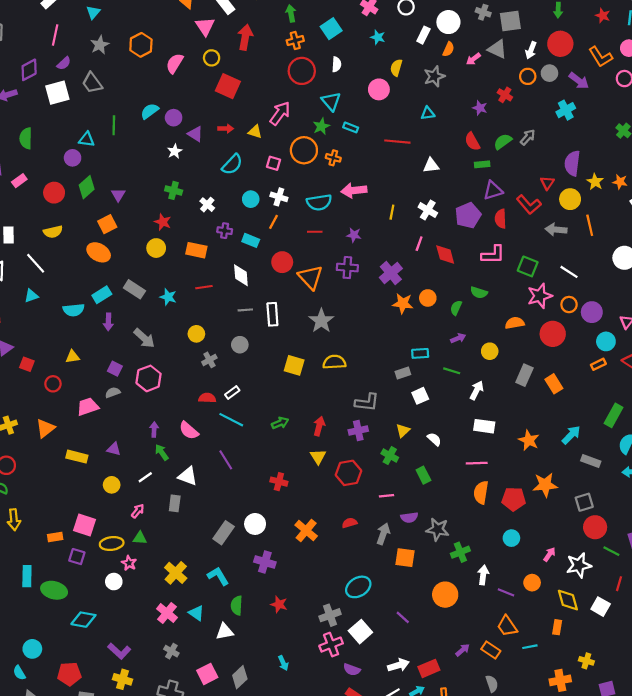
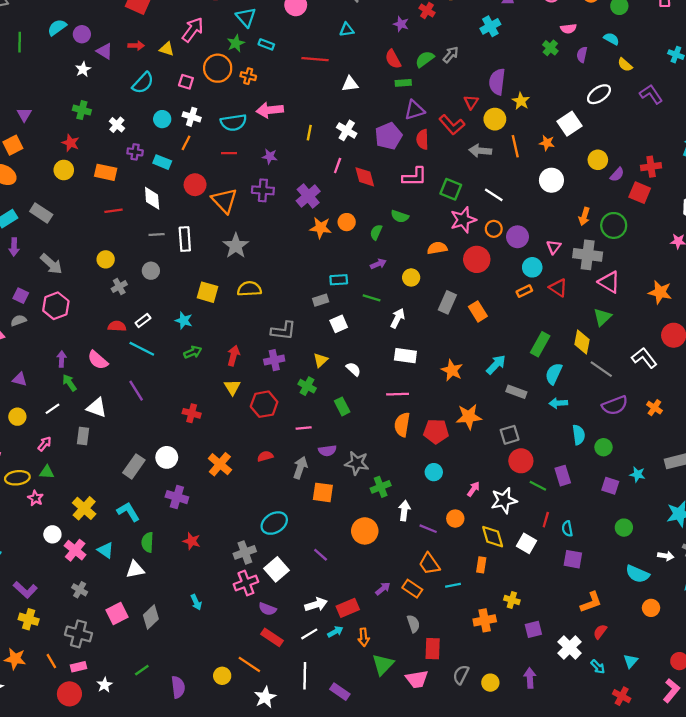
orange star: (620, 182) -> (547, 143), moved
cyan star: (168, 297) -> (184, 320), moved
white circle: (114, 582) -> (52, 534), moved

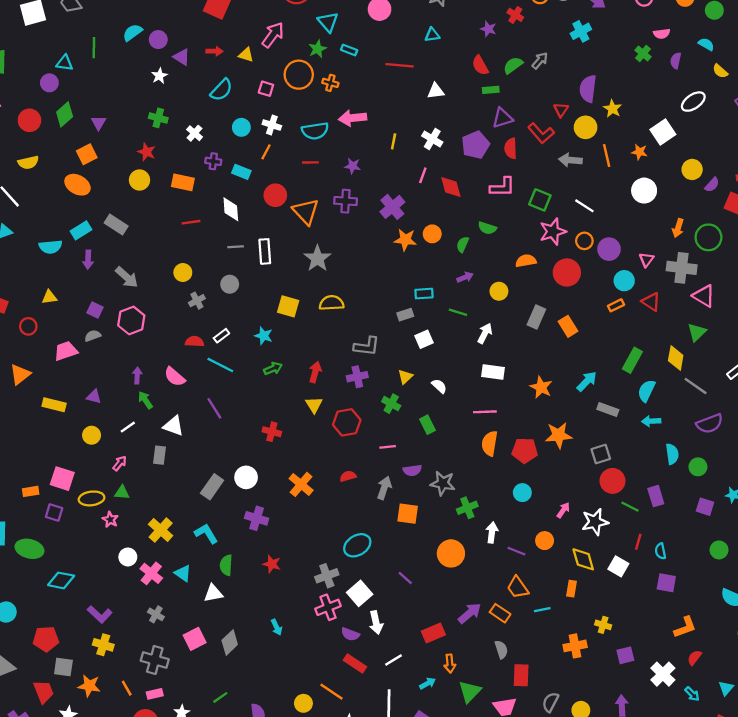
purple arrow: (383, 589) -> (470, 613), size x1.5
white arrow: (316, 604) -> (376, 623), moved, turned 95
cyan arrow: (335, 632) -> (428, 683), moved

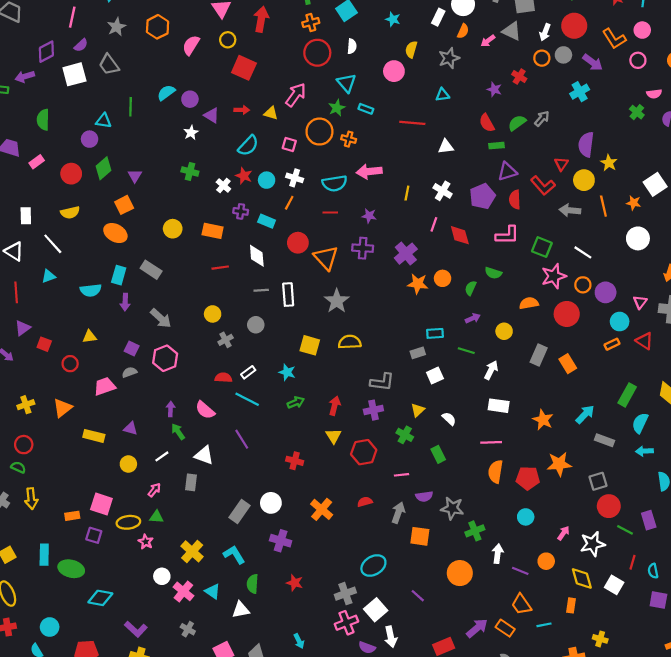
red star: (147, 152) -> (244, 176), moved
cyan rectangle: (81, 230) -> (119, 275), turned -42

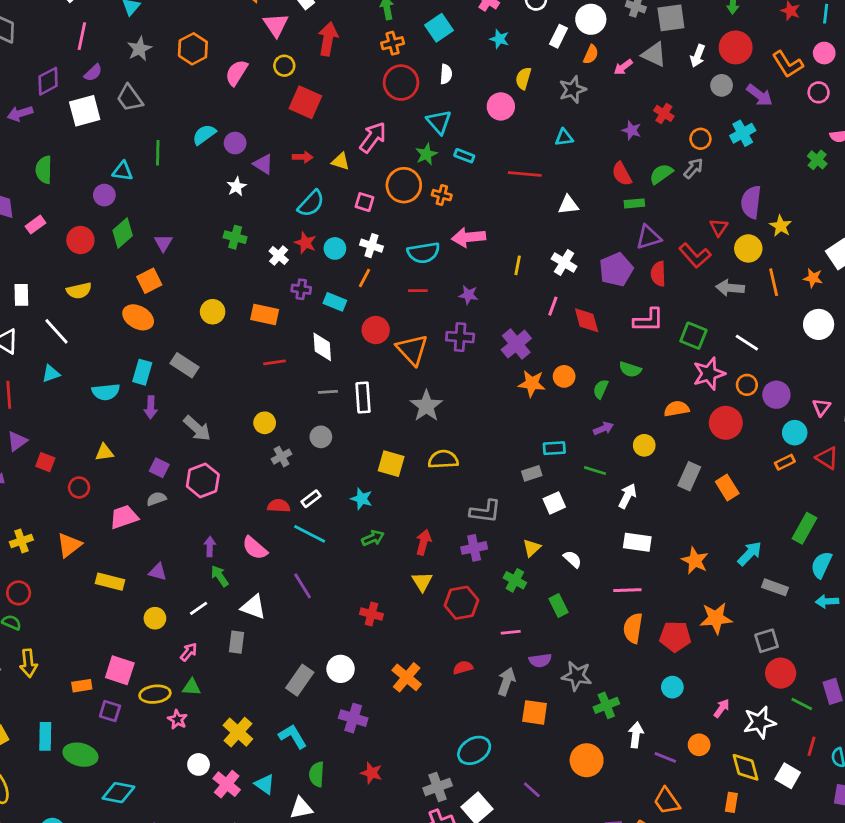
orange circle: (542, 58) -> (700, 139), moved

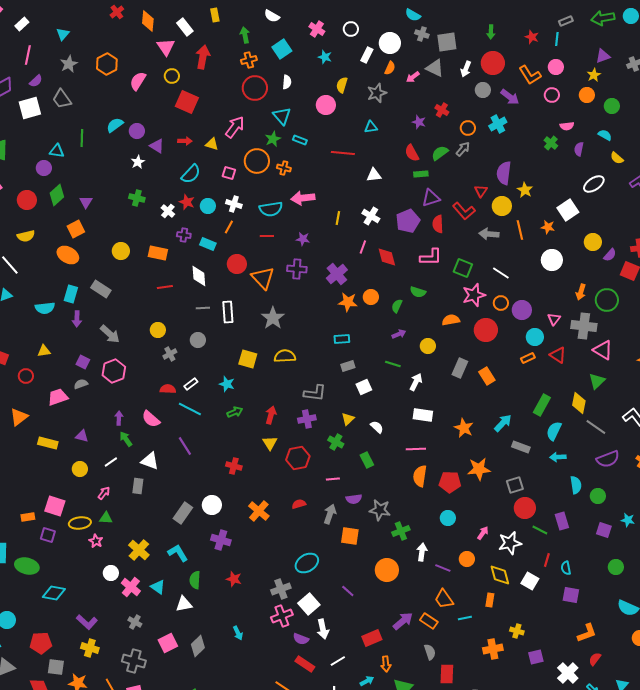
cyan rectangle: (554, 448) -> (342, 339), moved

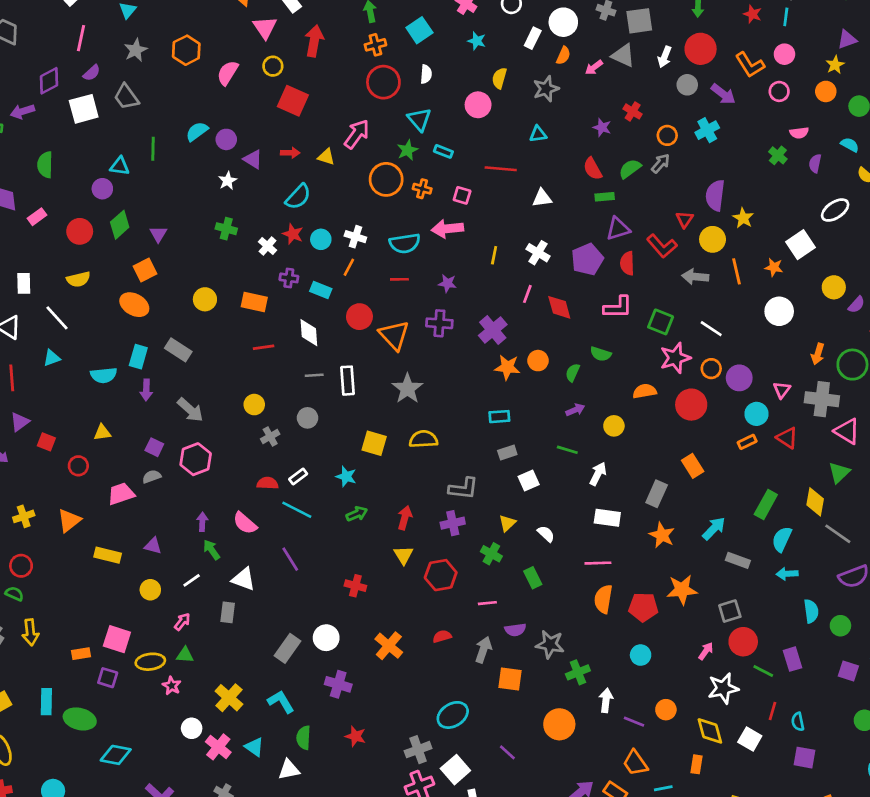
pink square: (229, 173) -> (462, 195), moved
gray rectangle: (460, 368) -> (657, 494), moved
pink arrow: (483, 533) -> (706, 651), moved

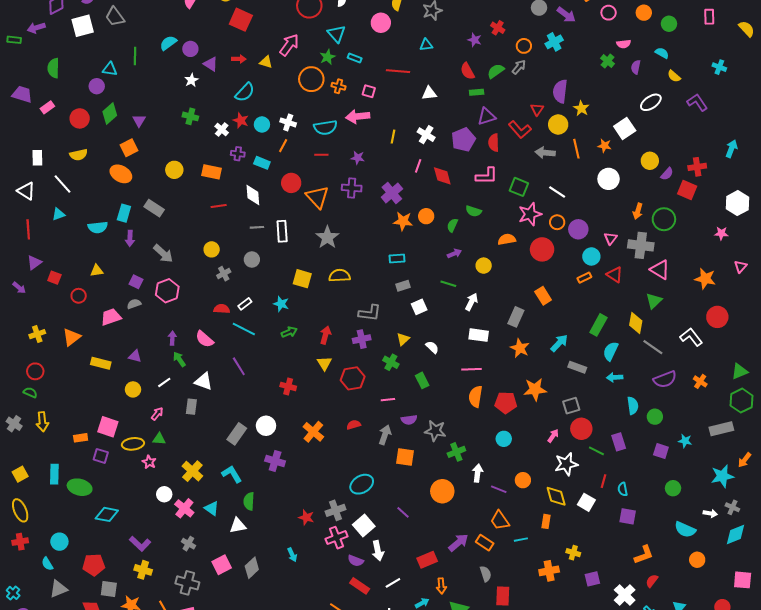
red star: (355, 736) -> (306, 517), moved

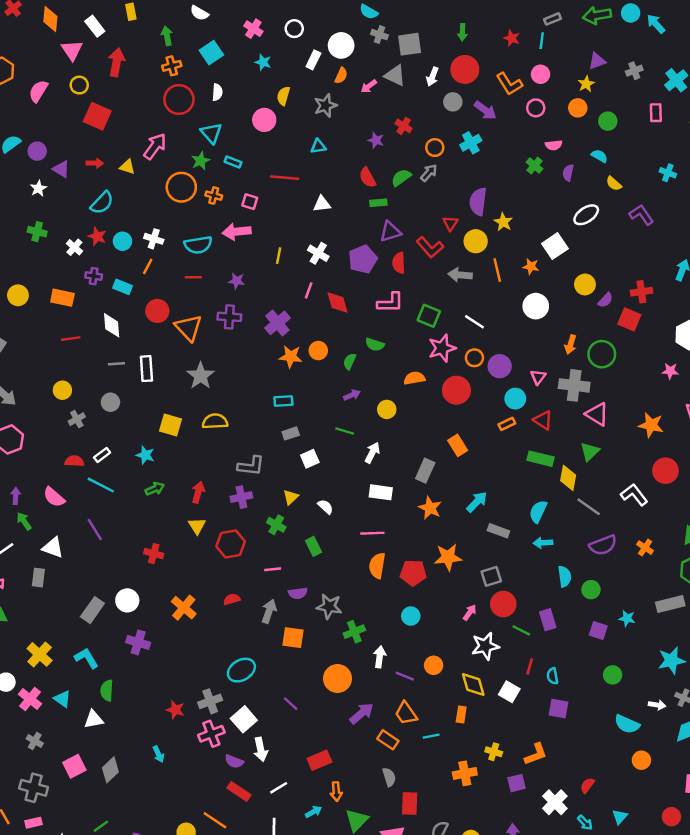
green rectangle: (598, 325) -> (541, 459), moved, turned 75
purple arrow: (458, 543) -> (362, 713), moved
orange L-shape: (644, 555) -> (536, 754), moved

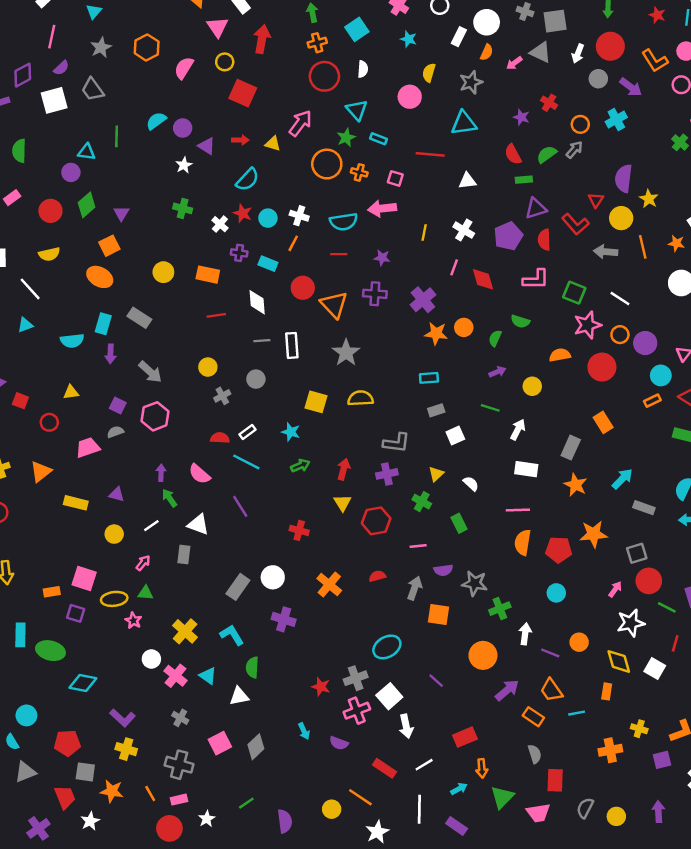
cyan triangle: (318, 146) -> (464, 123), size x1.6
purple semicircle: (234, 761) -> (339, 743), moved

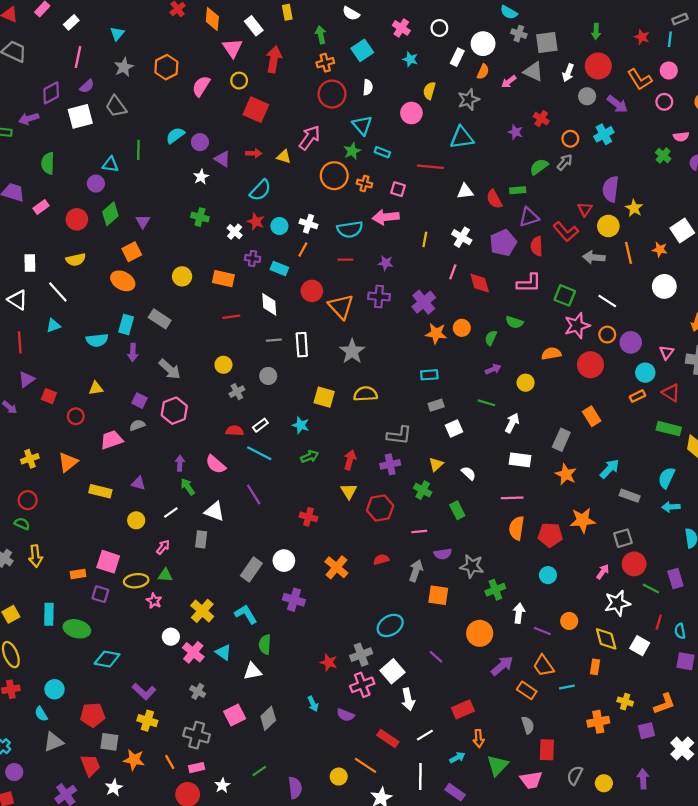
red semicircle: (513, 154) -> (494, 199), moved

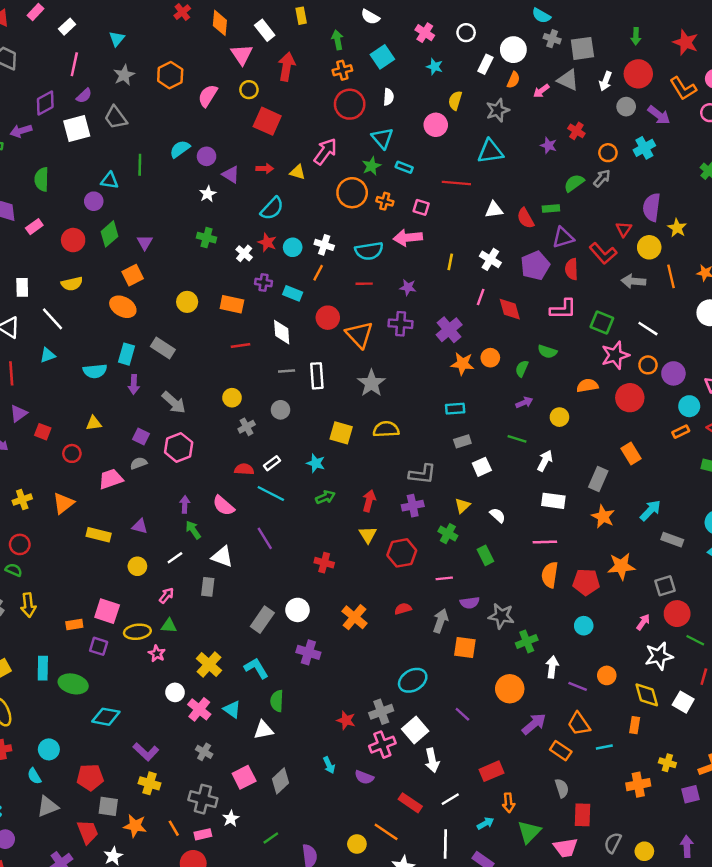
red star: (642, 37) -> (686, 42), size x1.5
white star: (222, 785) -> (231, 819), moved

